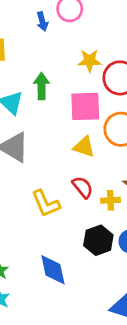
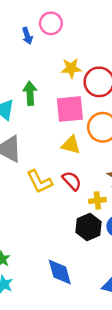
yellow cross: (111, 200) -> (97, 200), moved
yellow L-shape: (46, 204) -> (39, 182), moved
blue diamond: (53, 270) -> (60, 272), moved

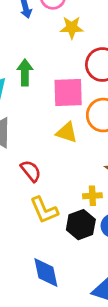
yellow star: (71, 68) -> (72, 28), moved
red semicircle: (72, 181) -> (31, 171), moved
yellow L-shape: (39, 182) -> (44, 210), moved

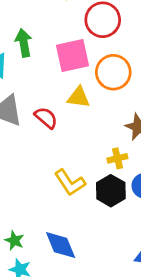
red semicircle: (31, 171) -> (46, 118), moved
blue diamond: (46, 273) -> (61, 245), moved

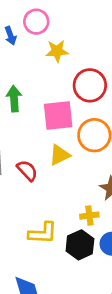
yellow triangle: (79, 97) -> (60, 155), turned -40
yellow L-shape: (70, 182) -> (43, 233), turned -60

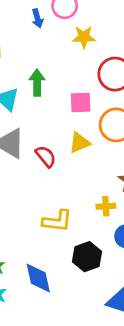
pink square: (58, 115) -> (81, 103), size x0.7
black hexagon: (80, 245) -> (87, 257), moved

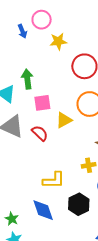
pink square: (81, 103) -> (42, 103), moved
blue diamond: (38, 278) -> (43, 210), moved

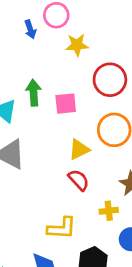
pink square: (42, 103) -> (66, 104), moved
red semicircle: (40, 133) -> (79, 180), moved

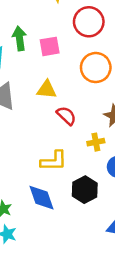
yellow triangle: (79, 150) -> (47, 90), moved, turned 35

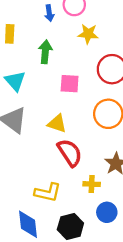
green arrow: (19, 38) -> (45, 52), moved
red semicircle: (66, 116) -> (70, 153), size x1.4

